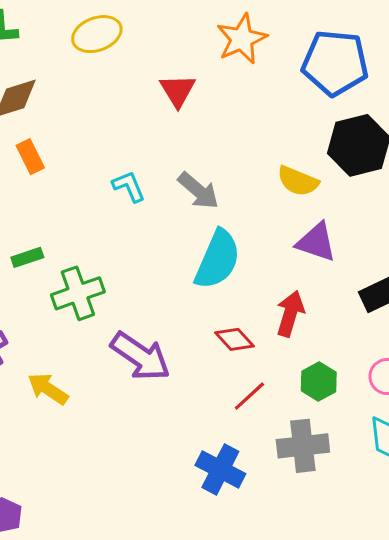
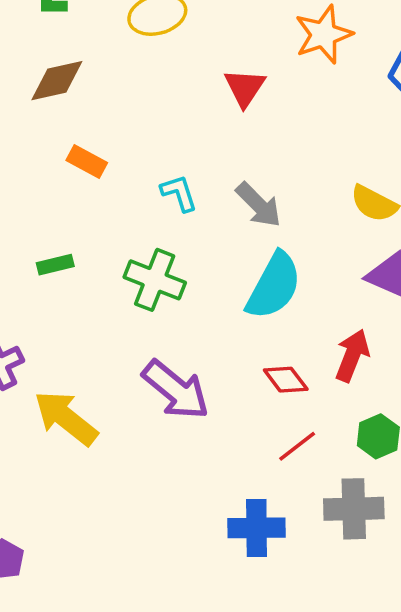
orange rectangle: (30, 157) -> (87, 161), moved, turned -40
green cross: (78, 293) -> (155, 280), moved, turned 36
yellow arrow: (48, 389) -> (66, 418), size x1.4
blue cross: (220, 469) -> (257, 528), turned -33

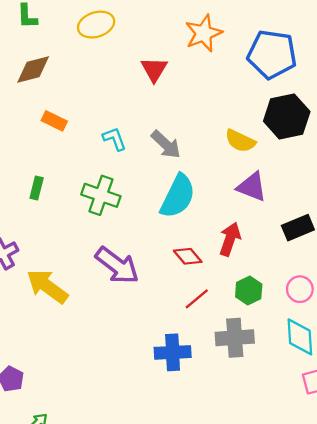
green rectangle: (55, 265) -> (37, 188), turned -60

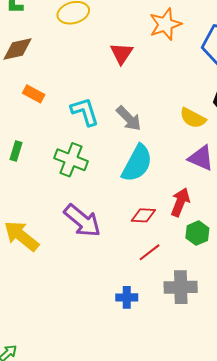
cyan L-shape: (114, 139) -> (85, 112), size x1.4
red diamond: (188, 256) -> (143, 215), turned -50
green hexagon: (249, 291) -> (197, 233), moved
blue cross: (173, 352) -> (127, 297), size x0.7

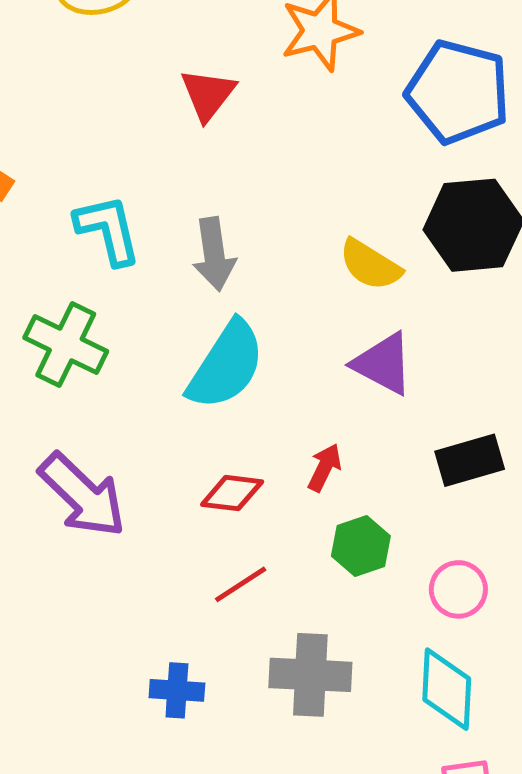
gray arrow: (129, 118) -> (214, 254), turned 32
red arrow: (180, 202) -> (325, 468), size x0.7

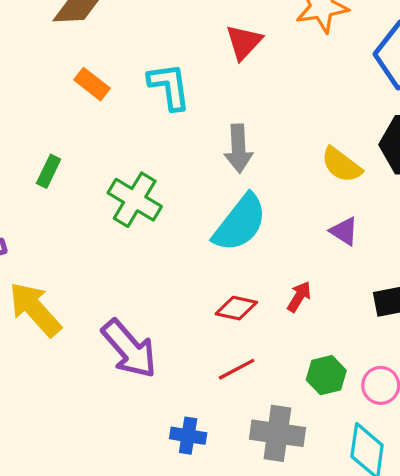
cyan L-shape: (108, 230) -> (169, 86), moved
purple triangle: (383, 364) -> (344, 231), size x0.7
purple arrow: (82, 495) -> (129, 349), moved
green hexagon: (361, 546) -> (326, 375), moved

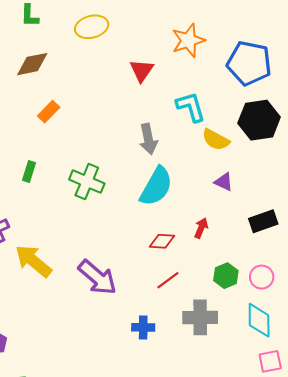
orange rectangle: (92, 84) -> (49, 112), turned -75
cyan L-shape: (169, 86) -> (191, 107), moved

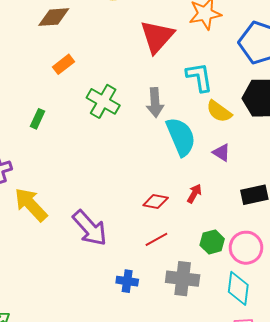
red triangle: (142, 70) -> (157, 37), size x1.5
green cross: (87, 182) -> (103, 101), moved
cyan semicircle: (156, 186) -> (181, 137), moved, turned -60
pink circle: (262, 277) -> (246, 248), size x1.4

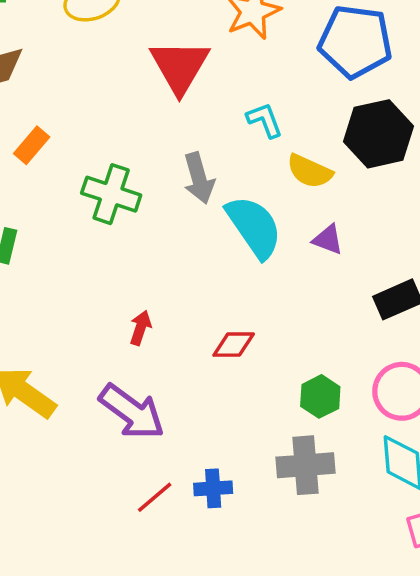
cyan L-shape: (199, 77) -> (265, 120), size x0.7
red arrow: (194, 194) -> (140, 328), moved
red line: (156, 239) -> (155, 497), moved
green hexagon: (212, 242) -> (320, 396), moved

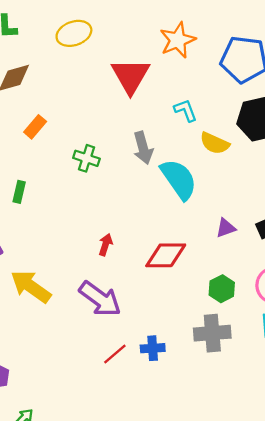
green cross: (111, 194) -> (86, 158), size x0.7
purple triangle: (328, 240) -> (226, 228), moved, turned -40
red diamond: (234, 345) -> (166, 255), size x1.5

